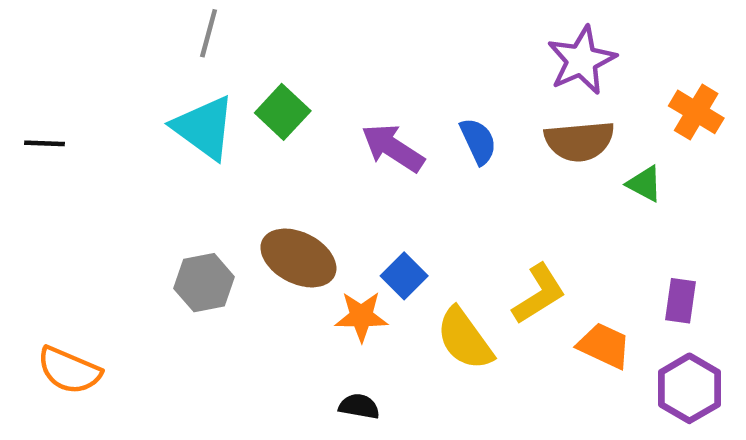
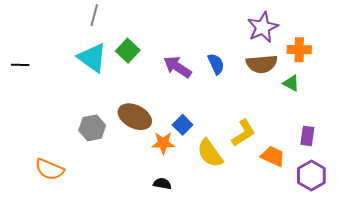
orange cross: (696, 112) -> (299, 50), moved, turned -30
orange semicircle: (69, 370) -> (50, 169), moved

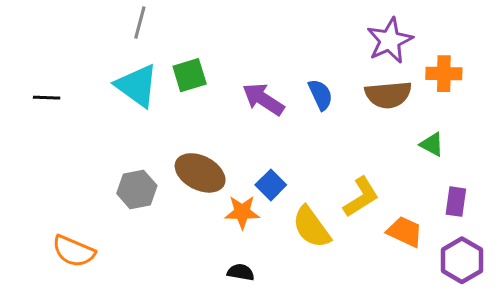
green square: (128, 51) -> (190, 75), turned 30
black line: (20, 65) -> (47, 98), moved
green triangle: (291, 83) -> (432, 144), moved

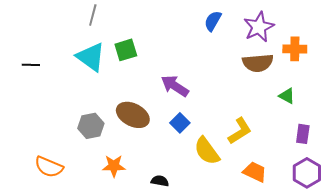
blue semicircle: (320, 95) -> (213, 21), moved, turned -125
purple arrow: (263, 99) -> (175, 86), moved
orange star: (242, 212) -> (114, 166), moved
orange trapezoid: (405, 232) -> (255, 172), moved

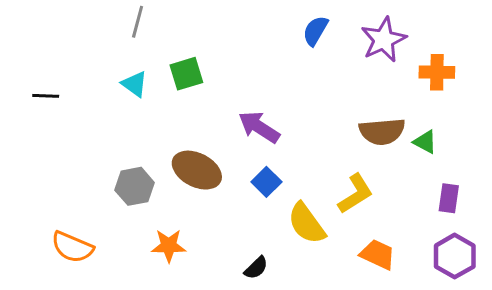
cyan triangle: (91, 57) -> (135, 84), size x0.6
brown semicircle: (258, 63) -> (382, 132), moved
black semicircle: (160, 181) -> (256, 268), moved, turned 126

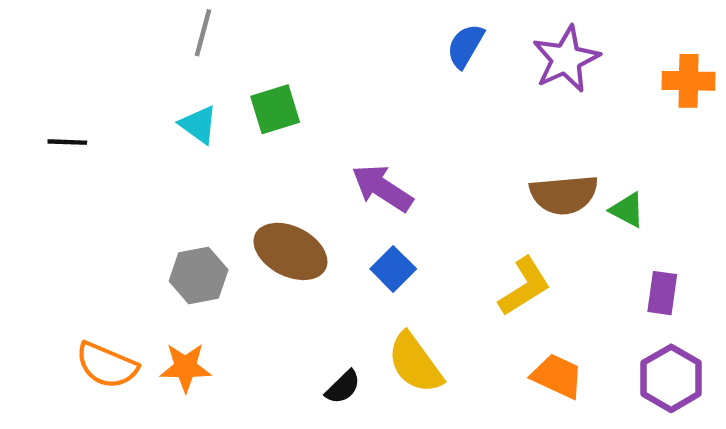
orange cross: (437, 72) -> (688, 81), moved
yellow semicircle: (306, 223) -> (415, 363), moved
orange star: (169, 246) -> (185, 367), moved
black semicircle: (256, 268) -> (343, 387), moved

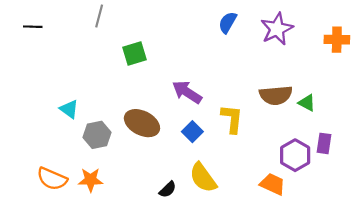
cyan triangle: (199, 125) -> (69, 109), moved
black line: (67, 142) -> (33, 27), moved
yellow L-shape: (524, 286) -> (232, 119), moved, turned -52
purple hexagon: (671, 378) -> (295, 155), moved

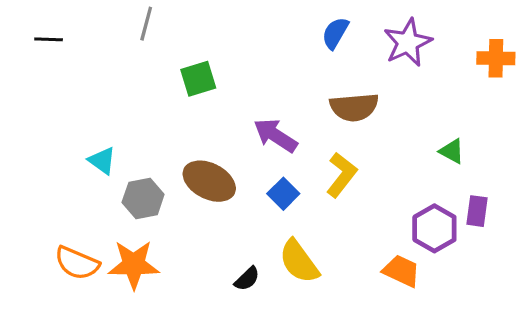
brown semicircle: (276, 95) -> (354, 107), moved
yellow L-shape: (232, 119) -> (342, 175), turned 32
orange star: (91, 180) -> (134, 265), size x1.4

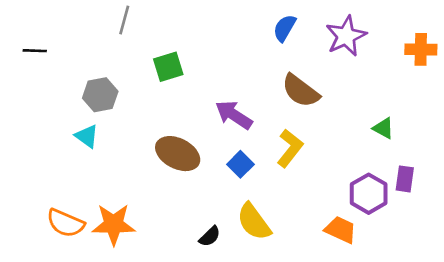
black line: (49, 39) -> (35, 51), moved
brown semicircle: (354, 107) -> (301, 91), turned 42
gray hexagon: (143, 198) -> (100, 95), moved

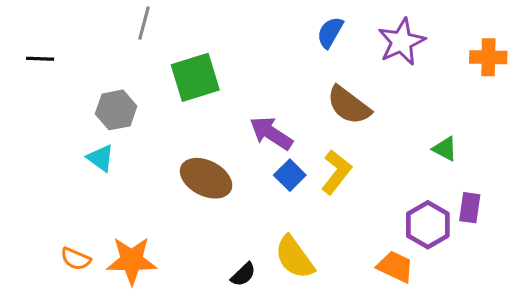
green square: (168, 67) -> (195, 77), size x1.4
blue square: (240, 164) -> (290, 175), moved
orange semicircle: (65, 223) -> (76, 259), size x0.7

